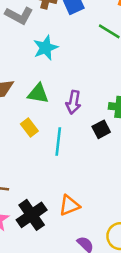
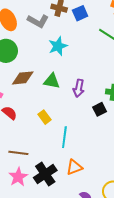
yellow rectangle: (29, 127) -> (45, 117), moved
cyan line: (58, 142) -> (64, 137), moved

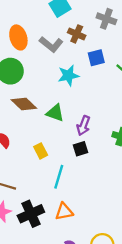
blue square: (80, 13) -> (96, 58), moved
brown diamond: (23, 78) -> (24, 104), turned 40
black square: (100, 109) -> (81, 149), moved

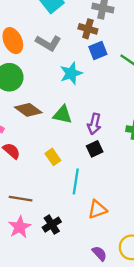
brown cross: (77, 34) -> (88, 29), moved
orange triangle: (64, 212) -> (97, 209), moved
black cross: (31, 214) -> (52, 225), size x0.7

